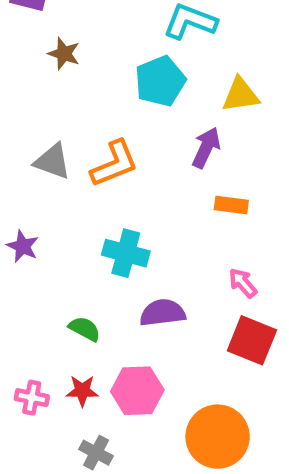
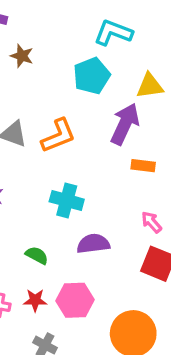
purple arrow: (206, 148) -> (125, 124), size x1.4

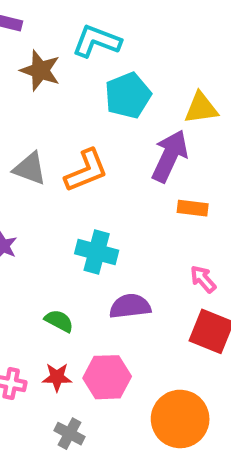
cyan L-shape: (113, 33) -> (97, 41), moved
brown star: (22, 56) -> (40, 70), size x1.4

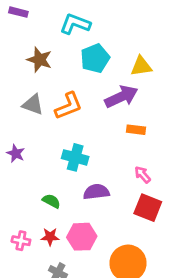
brown star: (40, 70) -> (39, 60), moved
purple arrow: (170, 156) -> (121, 97), turned 40

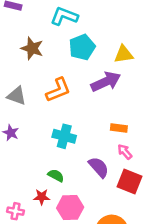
gray triangle: (33, 105) -> (17, 96), moved
orange rectangle: (136, 130) -> (119, 128), moved
purple semicircle: (96, 192) -> (99, 167), moved, turned 55
green semicircle: (51, 201) -> (56, 175), moved
red star: (50, 237) -> (42, 197), moved

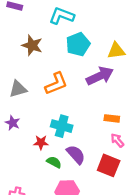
gray triangle: (17, 96) -> (18, 89), turned -36
purple semicircle: (99, 167) -> (76, 154), moved
red square: (130, 181) -> (109, 165), moved
red star: (42, 197) -> (41, 142), moved

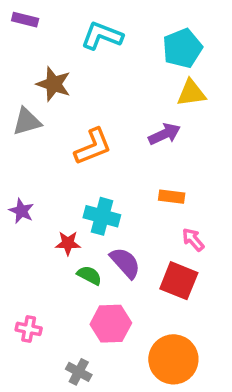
cyan pentagon: (78, 44) -> (182, 48), moved
purple arrow: (100, 76) -> (164, 134), size x0.7
gray triangle: (18, 89) -> (27, 122), moved
orange rectangle: (112, 118) -> (172, 197), moved

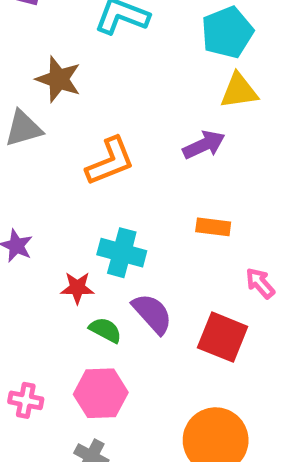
pink arrow: (193, 240) -> (260, 283), moved
pink hexagon: (111, 324) -> (101, 393), moved

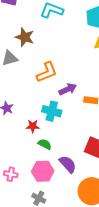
purple arrow: (204, 145) -> (68, 89), moved
purple semicircle: (152, 314) -> (68, 164), moved

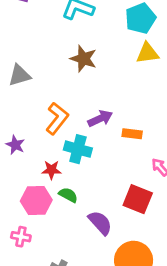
brown star: (25, 37) -> (83, 59), moved
orange L-shape: (47, 72) -> (57, 118), moved, turned -30
pink hexagon: (43, 171) -> (36, 201), moved

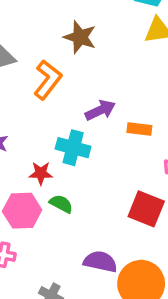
orange L-shape: (57, 118) -> (48, 80), moved
purple semicircle: (100, 223) -> (100, 262), moved, turned -36

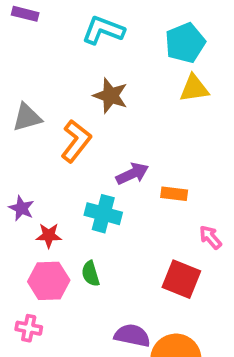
red star: (41, 173) -> (49, 236), moved
green semicircle: (61, 204) -> (91, 274), turned -135

